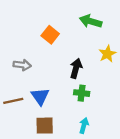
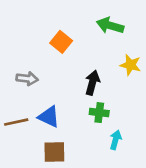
yellow star: (107, 54) -> (131, 65), turned -30
blue triangle: (40, 96) -> (49, 117), turned -30
cyan arrow: (84, 126) -> (116, 140), moved

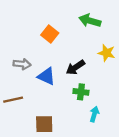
black arrow: (92, 83) -> (75, 67), turned -138
blue triangle: (49, 117) -> (46, 76), moved

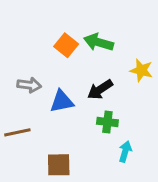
green arrow: (90, 21) -> (99, 42), moved
blue triangle: (46, 76) -> (62, 101), turned -36

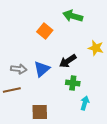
green arrow: (99, 42) -> (73, 16), moved
gray arrow: (29, 85) -> (19, 69), moved
blue triangle: (62, 101) -> (42, 69), turned -30

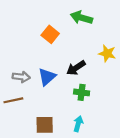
cyan arrow: (85, 103) -> (78, 124), moved

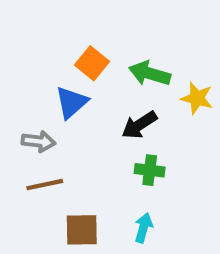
green arrow: (82, 18) -> (150, 74), moved
blue triangle: (47, 77) -> (71, 102), moved
brown line: (13, 100) -> (45, 185), moved

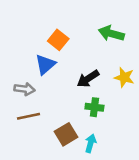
green arrow: (150, 74) -> (111, 33), moved
yellow star: (197, 98) -> (124, 77), moved
brown square: (82, 230) -> (66, 134), moved, turned -30

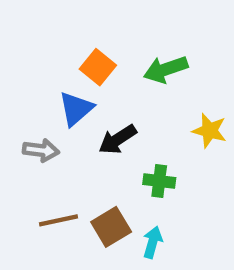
green arrow: (111, 33) -> (166, 69), moved, turned -35
black arrow: (88, 79) -> (118, 139), moved
brown line: (28, 116) -> (59, 220), moved

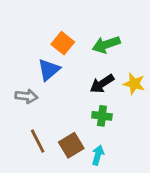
black arrow: (118, 139) -> (102, 84), moved
brown line: (59, 220) -> (38, 141), turned 75

